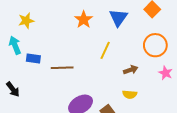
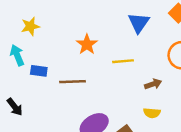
orange star: (84, 20) -> (87, 44), moved
yellow line: (105, 50) -> (123, 61), turned 60

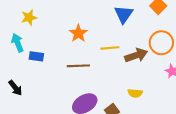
brown line: (72, 82) -> (78, 66), moved
brown arrow: (153, 84) -> (136, 55), moved, size x1.5

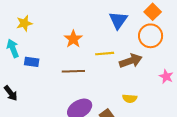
orange circle: (161, 43) -> (151, 36), moved

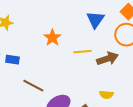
brown line: (73, 71) -> (33, 86), moved, turned 30

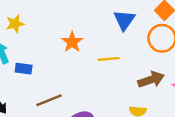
brown arrow: (107, 59) -> (151, 80), moved
brown line: (33, 86) -> (49, 100), turned -50

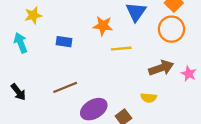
orange star: (72, 42) -> (103, 26), moved, turned -30
blue rectangle: (24, 69) -> (64, 42), moved

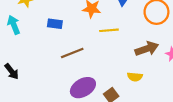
brown line: (65, 87) -> (72, 53), moved

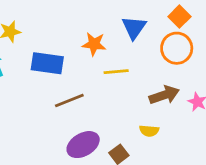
blue rectangle: (55, 24) -> (47, 63), size x1.6

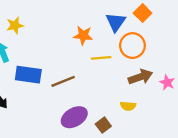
orange square: (179, 17) -> (143, 13), moved
orange circle: (177, 48) -> (132, 46), moved
blue rectangle: (47, 63) -> (28, 75), moved

